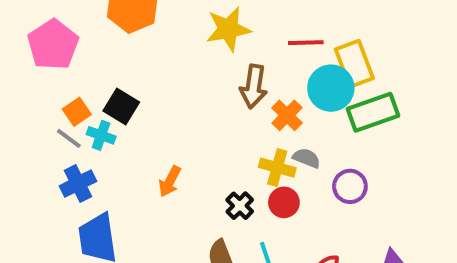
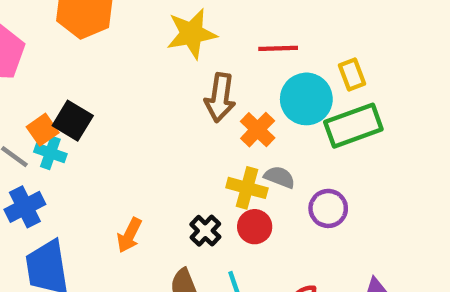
yellow rectangle: (354, 64) -> (352, 75), moved, size x0.6
orange square: (77, 112) -> (43, 130), moved
orange arrow: (170, 181) -> (129, 235), moved

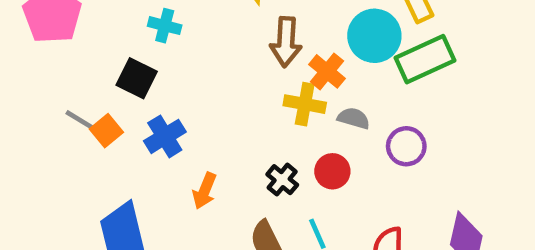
orange square: (43, 130) -> (106, 131), moved
cyan cross: (50, 153) -> (165, 26), moved
yellow cross: (247, 188) -> (305, 104), moved
blue cross: (25, 207) -> (165, 136), moved

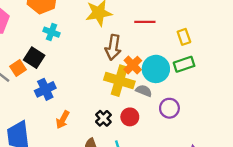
cyan circle: (374, 36) -> (156, 69), moved
green rectangle: (425, 59) -> (184, 64), size x0.7
yellow cross: (305, 104) -> (119, 81), size x1.4
orange square: (106, 131) -> (18, 68), moved

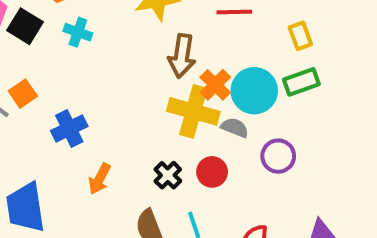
black square: (34, 58) -> (25, 26), moved

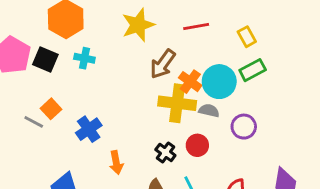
brown arrow: (182, 56) -> (163, 64), turned 36
orange arrow: (100, 179) -> (116, 163), turned -30

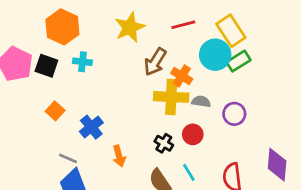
yellow rectangle: (247, 37) -> (231, 31), size x1.6
cyan circle: (219, 82) -> (215, 55), moved
gray line: (34, 122) -> (68, 158), moved

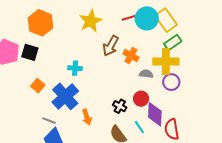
cyan circle: (215, 55) -> (147, 18), moved
cyan cross: (82, 62) -> (75, 68), moved
yellow cross: (171, 97) -> (166, 62), moved
blue cross: (91, 127) -> (65, 96), size x1.5
purple diamond: (277, 165) -> (155, 114), moved

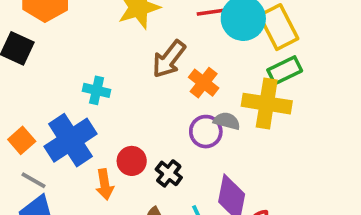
purple circle: (171, 82) -> (206, 132), moved
orange square: (38, 86) -> (22, 140), moved
red circle: (141, 99) -> (132, 161), moved

